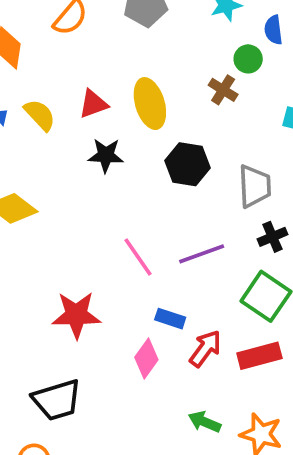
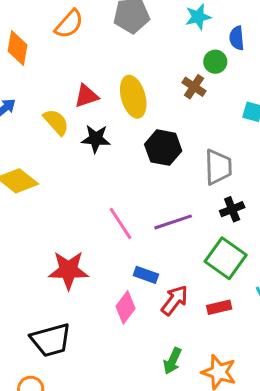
yellow semicircle: (40, 115) -> (56, 122), moved
red rectangle: (259, 356) -> (219, 307), size x0.7
green arrow: (204, 422) -> (172, 361), turned -90

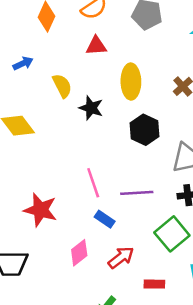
red triangle: (86, 96) -> (96, 46), moved
blue rectangle: (146, 275) -> (105, 219), moved
red rectangle: (219, 307) -> (154, 284), moved

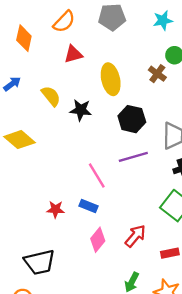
purple line: (137, 193) -> (133, 157), moved
red star: (40, 210) -> (55, 209), size x0.6
blue rectangle: (105, 219) -> (88, 206), moved

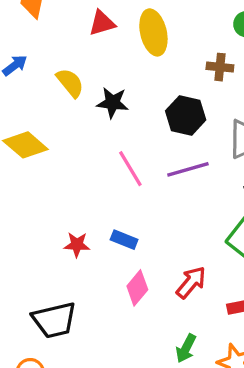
brown cross: (157, 74) -> (220, 67), moved, turned -30
yellow ellipse: (111, 79) -> (153, 32), moved
pink line: (97, 175) -> (130, 169), moved

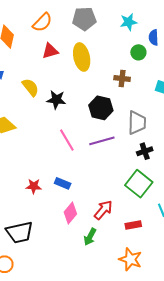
green arrow: (186, 348) -> (90, 237), moved

